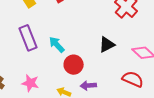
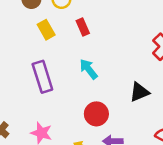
cyan arrow: (57, 45) -> (89, 69), moved

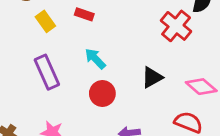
red rectangle: (83, 27) -> (84, 14), turned -42
red circle: (96, 114) -> (102, 94), moved

